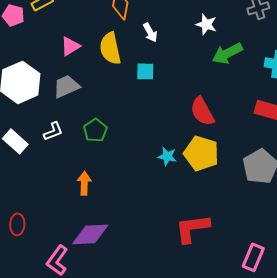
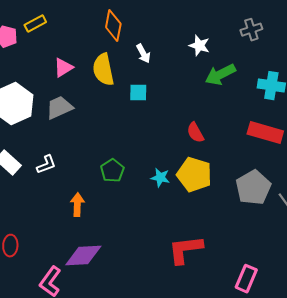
red semicircle: (202, 111) -> (195, 133), size x0.7
green pentagon: (95, 130) -> (112, 171), moved
white L-shape: (53, 131) -> (46, 165), moved

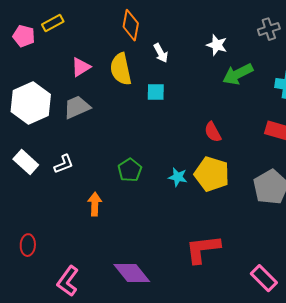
purple diamond: (83, 256) -> (132, 273), moved, turned 54
pink rectangle: (246, 279) -> (264, 278), turned -68

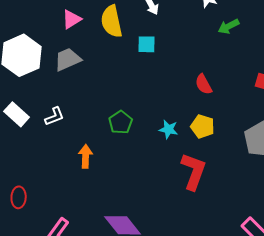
green arrow: (238, 74) -> (229, 26), size x0.7
yellow pentagon: (212, 174) -> (203, 126), size x0.7
red L-shape: (203, 249) -> (194, 171), moved, turned 117

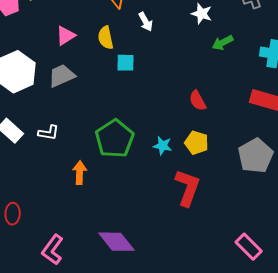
yellow semicircle: (112, 21) -> (106, 38), size x0.7
cyan square: (147, 44) -> (126, 63), moved
white L-shape: (55, 116) -> (49, 133), turned 30
green pentagon: (121, 122) -> (115, 139), size x1.6

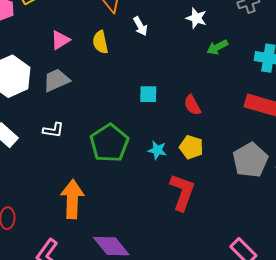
cyan square: (126, 63) -> (148, 94), moved
white L-shape: (49, 133) -> (53, 130), moved
orange arrow: (80, 173) -> (72, 199), moved, size x1.6

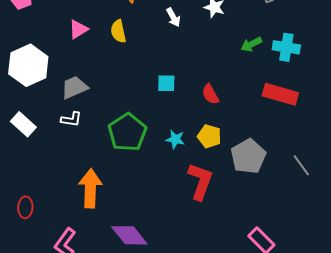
white arrow: (140, 26) -> (173, 17), moved
green arrow: (217, 47) -> (251, 44), moved
gray trapezoid: (56, 80) -> (74, 87), moved
gray pentagon: (250, 160) -> (248, 156), moved

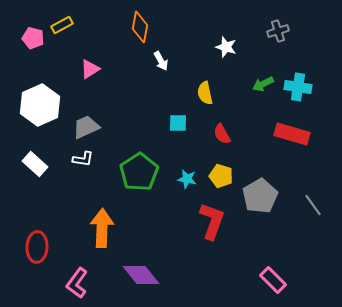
white arrow: (173, 17) -> (161, 61), moved
yellow semicircle: (118, 31) -> (205, 93), moved
red ellipse: (25, 207) -> (37, 247), size x1.4

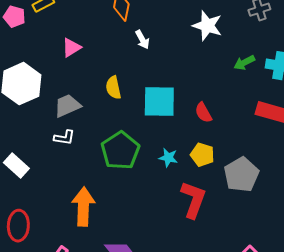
white star: (226, 47) -> (207, 26), size x1.4
yellow semicircle: (205, 93) -> (113, 88), moved
cyan square: (178, 123) -> (159, 102), size x1.8
white rectangle: (35, 164) -> (16, 166), moved

